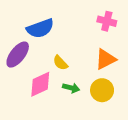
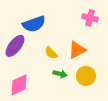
orange triangle: (106, 59) -> (77, 50), moved
pink diamond: (40, 84) -> (19, 85), moved

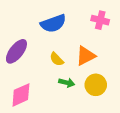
blue semicircle: (34, 24) -> (53, 23), moved

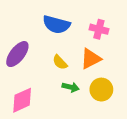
pink cross: (100, 20) -> (99, 29), moved
blue semicircle: (53, 23) -> (56, 24), turned 35

